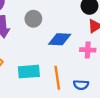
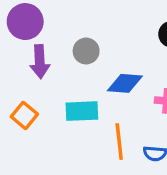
cyan rectangle: (29, 72) -> (82, 111), moved

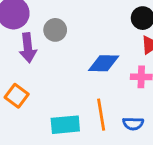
gray circle: (86, 51) -> (55, 30), moved
cyan rectangle: (82, 111) -> (65, 125), moved

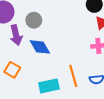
blue diamond: (104, 63) -> (40, 47), moved, turned 65

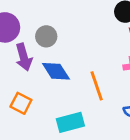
orange line: (73, 76) -> (97, 86), moved

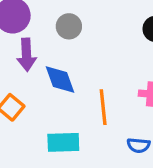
gray circle: (46, 36) -> (69, 26), moved

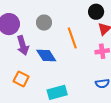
orange line: (103, 107) -> (72, 38), moved

